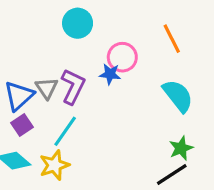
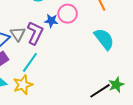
blue star: (110, 74) -> (51, 21), moved
green star: (181, 148) -> (116, 85), moved

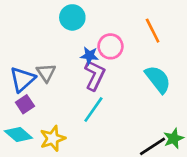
purple L-shape: (35, 33) -> (95, 75), moved
cyan line: (30, 62) -> (93, 110), moved

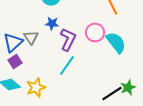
pink circle: (110, 46) -> (95, 32), moved
blue star: (89, 56) -> (52, 23), moved

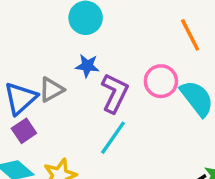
gray triangle: (31, 37) -> (51, 90), turned 35

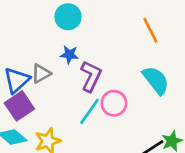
pink circle: (161, 81) -> (114, 103), moved
purple square: (24, 131) -> (19, 106), size x1.5

